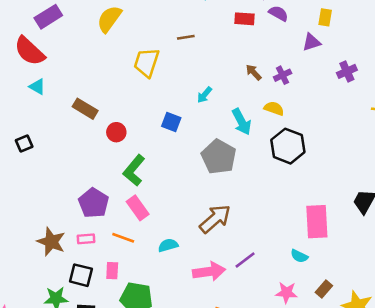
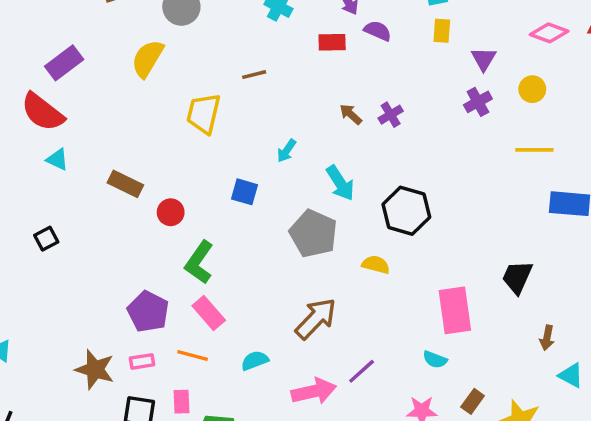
purple triangle: (311, 42) -> (484, 59), moved, turned -36
yellow semicircle: (274, 108) -> (376, 265), moved

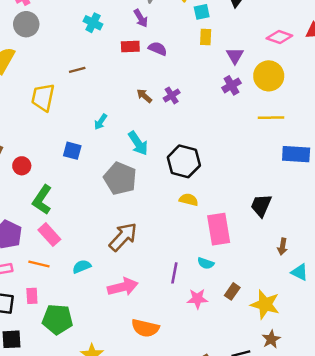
purple semicircle: (378, 31) -> (158, 49), moved
yellow circle: (532, 89) -> (269, 76), size x1.6
yellow semicircle: (376, 265) -> (189, 200), moved
purple line: (362, 371) -> (174, 273), moved, turned -36

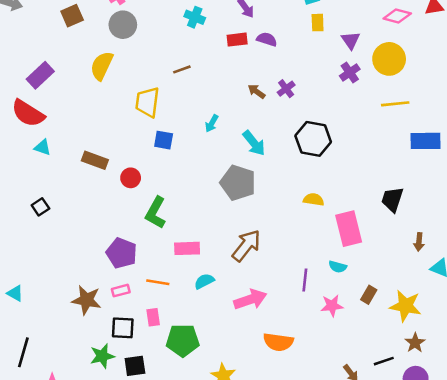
blue square: (72, 151) -> (164, 140), moved
black hexagon: (184, 161) -> (313, 139), moved
pink rectangle: (49, 235) -> (187, 248), moved, turned -45

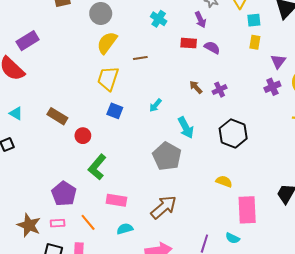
yellow semicircle: (102, 66) -> (107, 43), moved
cyan triangle: (43, 147) -> (16, 113), moved
orange line: (158, 282) -> (88, 222), turned 30

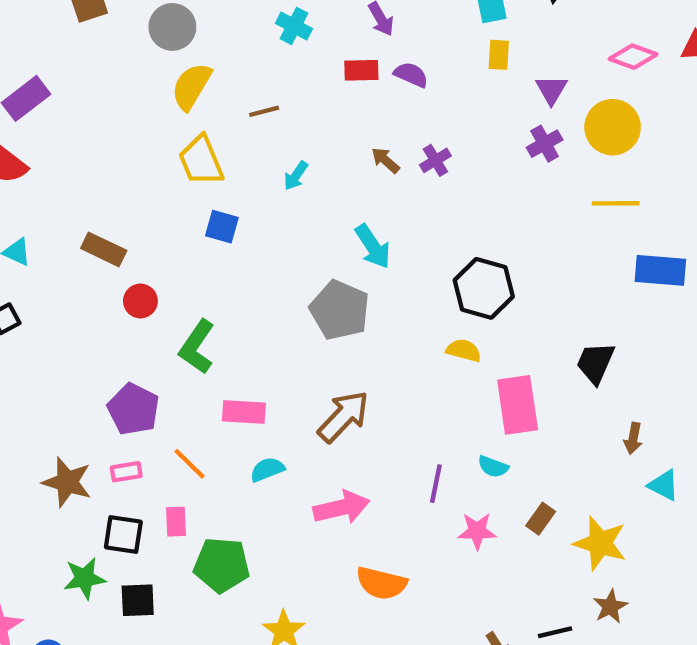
yellow trapezoid: (108, 79) -> (201, 161), turned -35
cyan arrow: (155, 105) -> (296, 176), moved
black hexagon: (233, 133) -> (484, 288), moved
red circle: (83, 136) -> (140, 301), moved

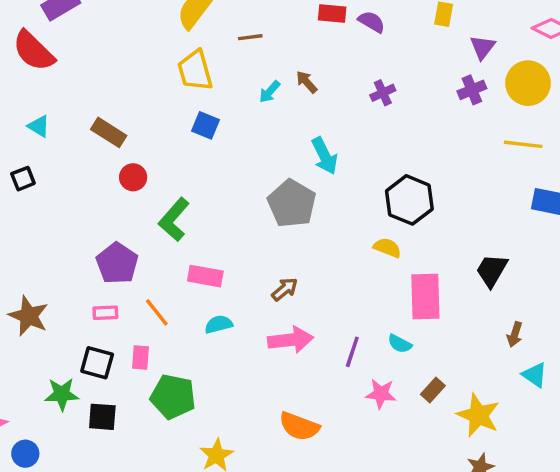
brown arrow: (385, 160) -> (307, 82), moved
brown arrow: (343, 417) -> (285, 289), size x0.6
brown star: (67, 482) -> (29, 316), moved
pink arrow: (341, 508) -> (291, 340), moved

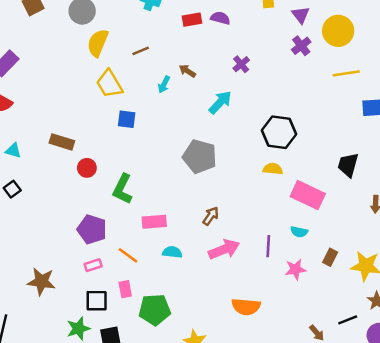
cyan arrow: (325, 156) -> (220, 102), moved, turned -95
pink rectangle: (425, 297) -> (308, 195), turned -48
cyan semicircle: (219, 324) -> (172, 252), turned 36

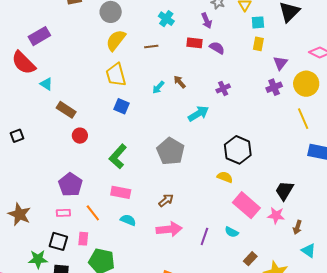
brown line: (141, 51) -> (151, 46), moved
yellow line: (346, 73) -> (303, 119), turned 60
cyan triangle: (13, 151) -> (46, 84), moved
green L-shape: (122, 189) -> (118, 156), moved
pink star: (295, 269) -> (276, 215), moved

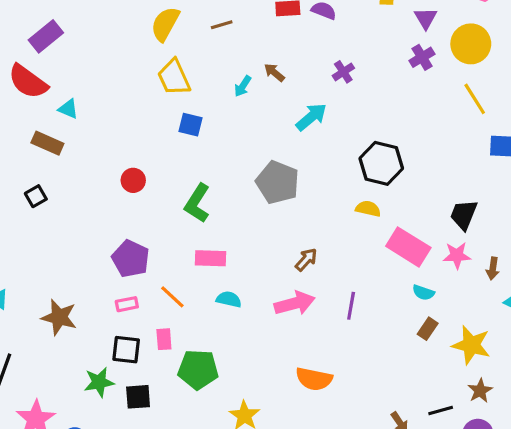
brown rectangle: (66, 110) -> (47, 143), moved
brown arrow: (166, 200) -> (306, 260), moved
cyan semicircle: (232, 232) -> (423, 293), moved

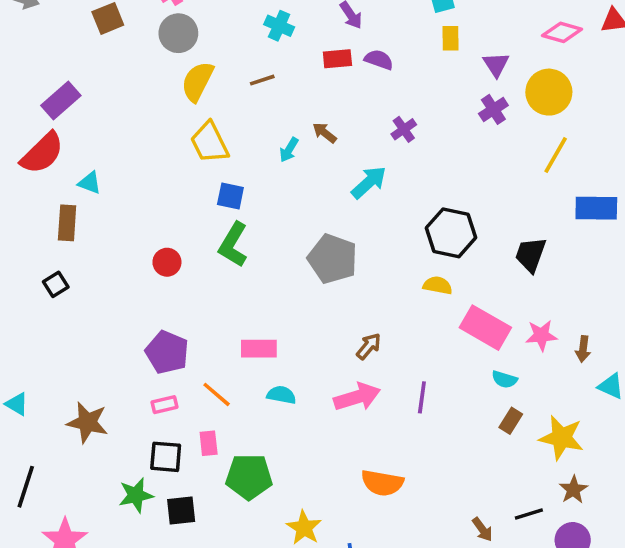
red semicircle: (28, 82) -> (42, 153), turned -78
yellow line: (475, 99) -> (556, 155), turned 64
brown rectangle: (47, 143) -> (67, 223), turned 72
green L-shape: (197, 203) -> (233, 245), moved
black trapezoid: (464, 215) -> (531, 255), moved

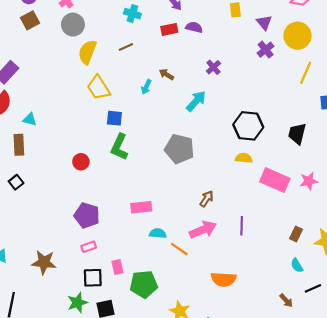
cyan semicircle: (504, 379) -> (297, 265), moved, turned 48
orange line: (217, 394) -> (179, 249), moved

